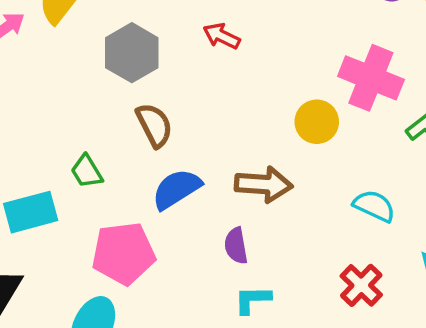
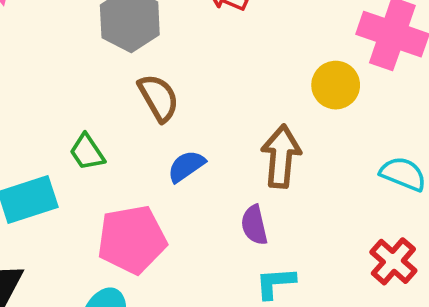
brown arrow: (264, 184) -> (281, 156), turned -86
blue semicircle: (177, 189) -> (186, 166), size x0.7

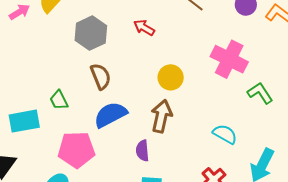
yellow circle: (336, 85) -> (171, 77), moved
blue semicircle: (186, 166) -> (110, 115), size x1.6

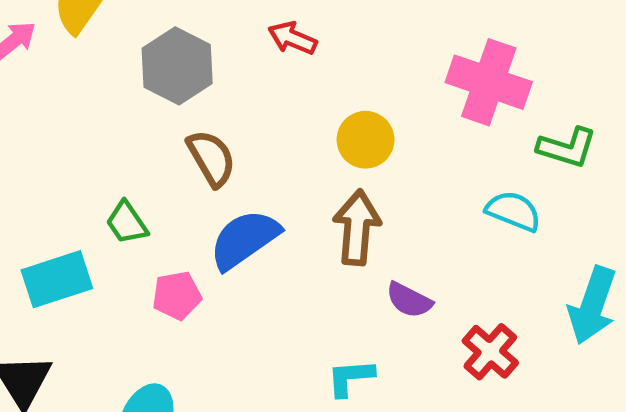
green L-shape: (260, 93) -> (567, 148), turned 148
cyan semicircle: (225, 134) -> (513, 211), moved
pink pentagon: (76, 150) -> (177, 296), moved, size x0.6
purple semicircle: (142, 151) -> (409, 300), moved, turned -50

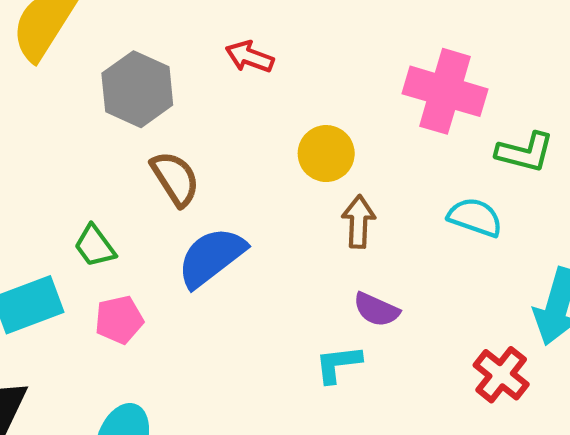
brown arrow: (357, 228) -> (359, 222), moved, size x0.7
pink pentagon: (177, 296) -> (119, 320), moved
red cross: (490, 352) -> (501, 375), moved
cyan L-shape: (350, 378) -> (338, 364), moved

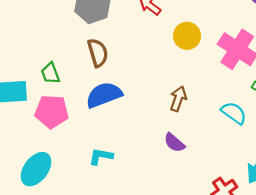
yellow circle: (326, 154) -> (187, 36), moved
pink pentagon: (119, 320) -> (52, 112), size x1.4
cyan L-shape: (338, 364) -> (101, 156), moved

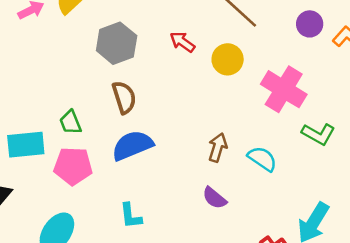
yellow circle: (187, 36) -> (228, 59), moved
cyan semicircle: (234, 113) -> (262, 159), moved
cyan L-shape: (101, 156) -> (131, 216), turned -105

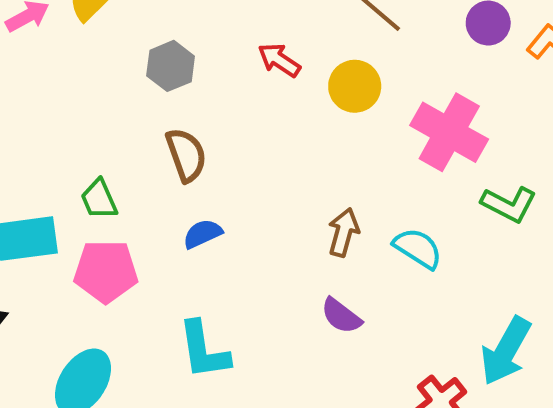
gray hexagon: (117, 43) -> (171, 66), size x0.7
blue semicircle: (132, 145) -> (203, 234), size x0.6
cyan L-shape: (131, 216) -> (204, 350), size x1.4

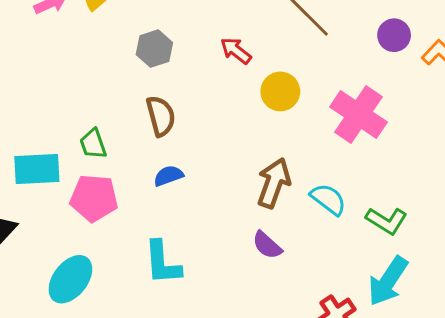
yellow circle: (355, 86) -> (280, 91), moved
green L-shape: (509, 204) -> (387, 221), moved
brown arrow: (343, 232) -> (274, 183), size x1.4

